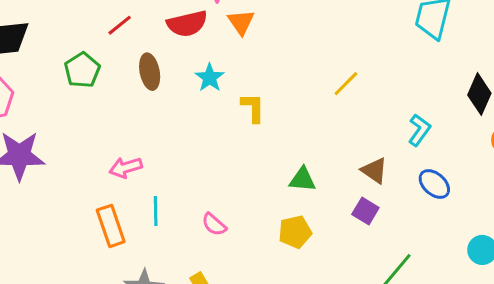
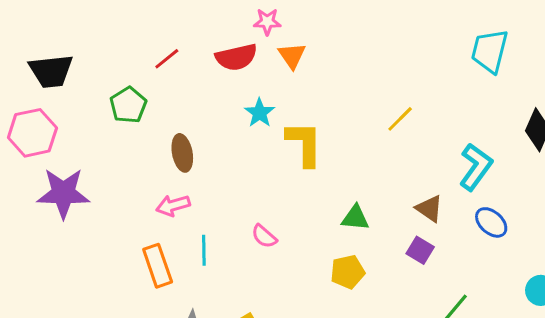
brown ellipse: (150, 72) -> (182, 153), moved
yellow L-shape: (253, 108) -> (304, 144), size x1.5
cyan L-shape: (419, 130) -> (476, 167), size x1.4
pink semicircle: (214, 224) -> (264, 236), moved

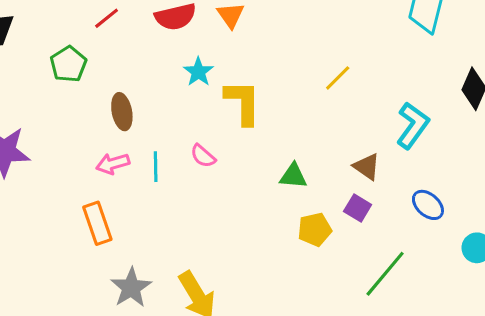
blue ellipse: (491, 222) -> (428, 205), moved
pink semicircle: (264, 236) -> (203, 156), moved
cyan line: (204, 250) -> (156, 167), moved
yellow pentagon: (348, 272) -> (315, 229), moved

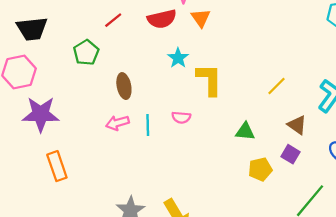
yellow line: (338, 78) -> (276, 86), moved
pink semicircle: (203, 156) -> (181, 117), turned -36
orange rectangle: (97, 223) -> (57, 166), moved

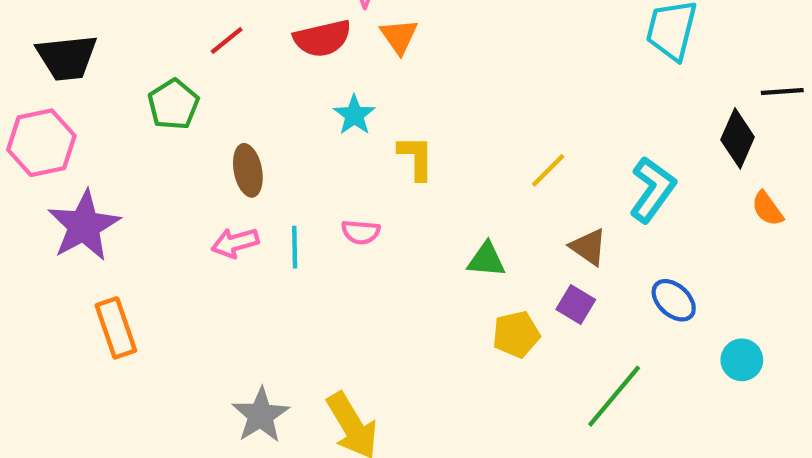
yellow L-shape: (209, 80) -> (416, 158), size x0.7
purple star: (41, 114) -> (84, 226), turned -30

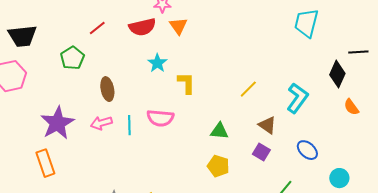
purple star: (84, 226) -> (57, 123), moved
pink semicircle: (361, 232) -> (160, 118), size x1.5
yellow pentagon: (516, 334) -> (218, 166), moved, turned 30

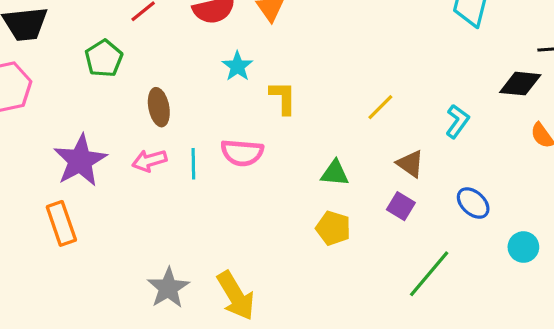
black diamond: (337, 74) -> (520, 84), turned 72
cyan L-shape: (297, 98) -> (457, 121), size x0.7

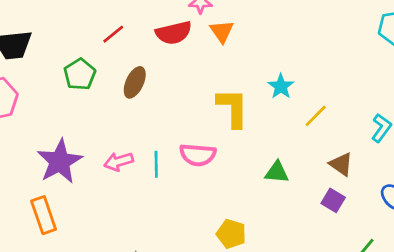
cyan star: (237, 66) -> (281, 86), moved
yellow L-shape: (283, 98) -> (233, 108), size x1.4
brown ellipse: (159, 107) -> (135, 82), moved, turned 36
yellow pentagon: (333, 228) -> (231, 234), moved

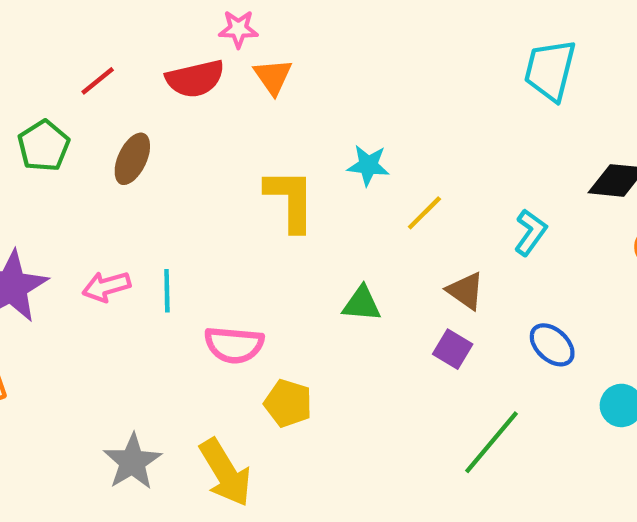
cyan star: (281, 86) -> (368, 165), turned -30
pink semicircle: (198, 155) -> (234, 345), moved

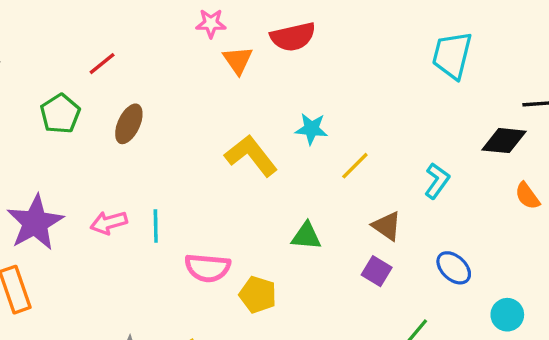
red semicircle: (195, 79) -> (293, 37), moved
yellow L-shape: (290, 200) -> (251, 156), turned -38
yellow pentagon: (288, 403) -> (258, 295), moved

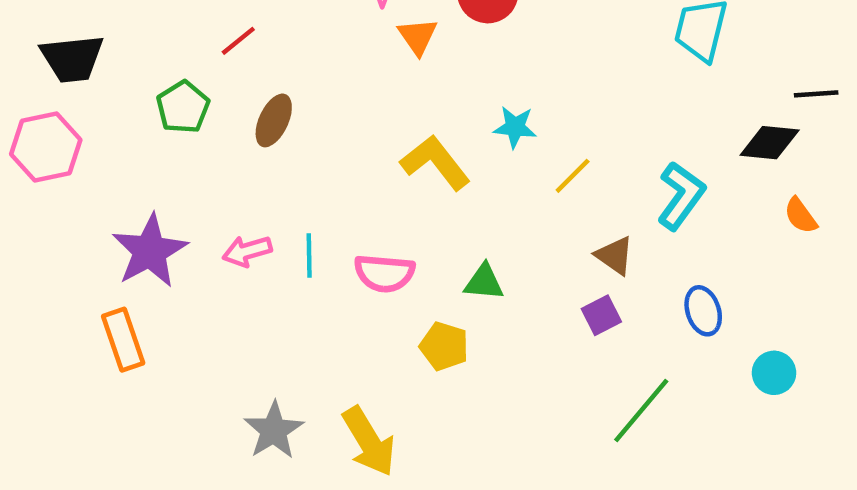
cyan L-shape: (437, 181) -> (681, 196), size x1.4
green triangle: (306, 236) -> (484, 282), moved
pink semicircle: (208, 268) -> (384, 273), moved
blue ellipse: (454, 268) -> (703, 311), turned 30
purple square: (377, 271) -> (601, 315), turned 32

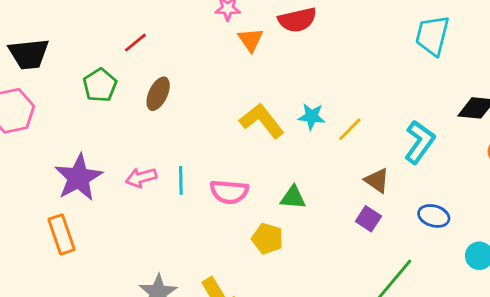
cyan star: (515, 127) -> (312, 116), moved
blue ellipse: (703, 311) -> (434, 216), turned -56
purple square: (601, 315) -> (368, 219), turned -30

